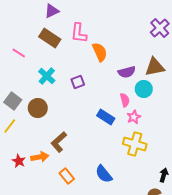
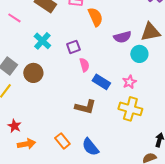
pink semicircle: (125, 100) -> (84, 65), moved
brown L-shape: (59, 142) -> (85, 107), moved, turned -125
orange arrow: (40, 157) -> (26, 144), moved
blue semicircle: (104, 174) -> (90, 147), moved

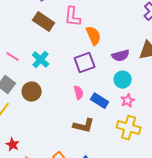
pink line: (14, 18) -> (13, 57), moved
purple square: (73, 47) -> (85, 63), moved, size x1.5
cyan circle: (139, 54) -> (123, 80), moved
pink semicircle: (84, 65) -> (79, 93), moved

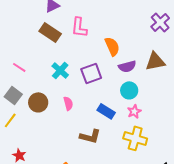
orange semicircle: (94, 36) -> (112, 46), moved
cyan cross: (41, 60) -> (60, 70), moved
pink semicircle: (79, 93) -> (68, 103), moved

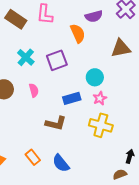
purple semicircle: (127, 66) -> (94, 16), moved
blue rectangle: (106, 111) -> (72, 98), turned -48

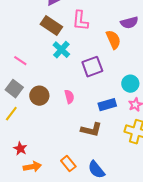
cyan cross: (26, 57) -> (61, 50), moved

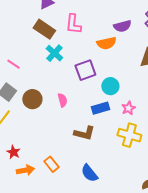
orange semicircle: (113, 40) -> (106, 43), turned 102
cyan circle: (130, 84) -> (110, 86), moved
orange rectangle: (68, 164) -> (51, 164), moved

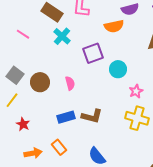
pink line: (13, 64) -> (23, 34), moved
blue rectangle: (100, 108) -> (66, 117), moved
red star: (13, 152) -> (23, 124), moved

